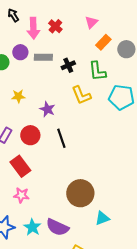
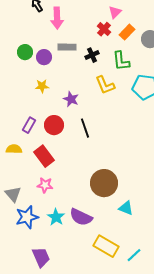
red cross: (55, 26) -> (104, 29), moved
purple circle: (20, 52) -> (44, 57), moved
cyan triangle: (102, 218) -> (126, 208), turned 42

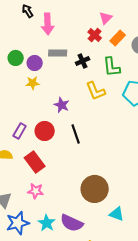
yellow star: (42, 86) -> (33, 83), moved

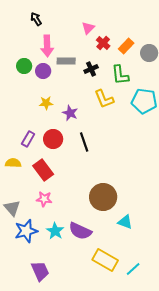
pink triangle: (106, 18) -> (88, 28), moved
pink arrow: (48, 24) -> (47, 46), moved
yellow star: (33, 83) -> (46, 103), moved

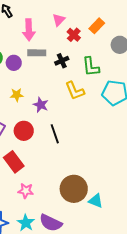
pink arrow: (47, 46) -> (29, 30), moved
orange rectangle: (126, 46) -> (97, 26), moved
pink star: (44, 199) -> (26, 191), moved
cyan triangle: (125, 222) -> (96, 201), moved

